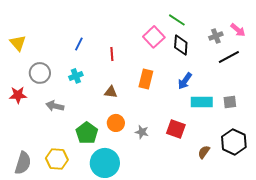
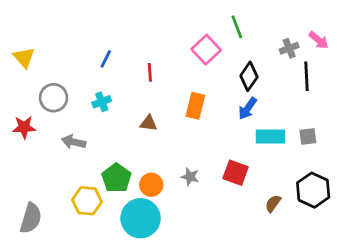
green line: (177, 20) -> (237, 27), turned 36
black diamond: (181, 45) -> (249, 76), moved, turned 30
black line: (229, 57) -> (307, 76), turned -65
orange circle: (116, 123) -> (151, 185), moved
yellow hexagon: (57, 159) -> (87, 201), moved

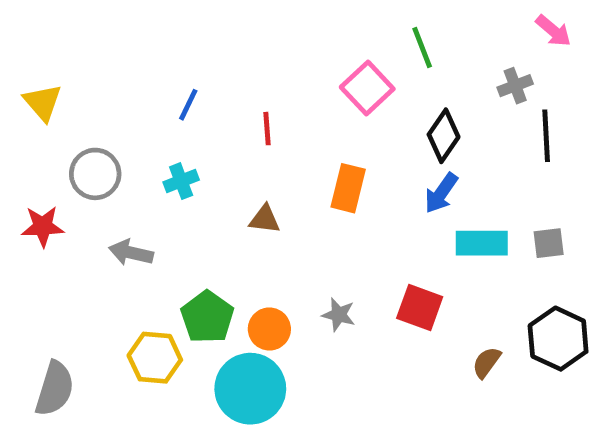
pink arrow: (319, 40) -> (553, 31), moved

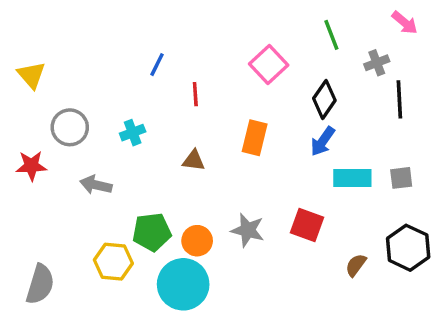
green line: (422, 47) -> (331, 35), moved
blue line: (188, 105) -> (157, 65), moved
gray star: (339, 315) -> (248, 230), size x1.4
green pentagon: (207, 317) -> (152, 232), turned 30

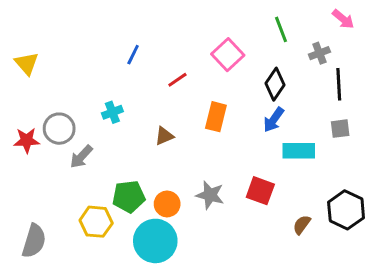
red line: (195, 94) -> (177, 80), moved, turned 60
gray circle: (70, 127) -> (59, 129), moved
brown triangle: (194, 160) -> (164, 136), turned -30
gray square: (401, 178) -> (340, 129), moved
gray arrow: (96, 185) -> (81, 157), turned -60

